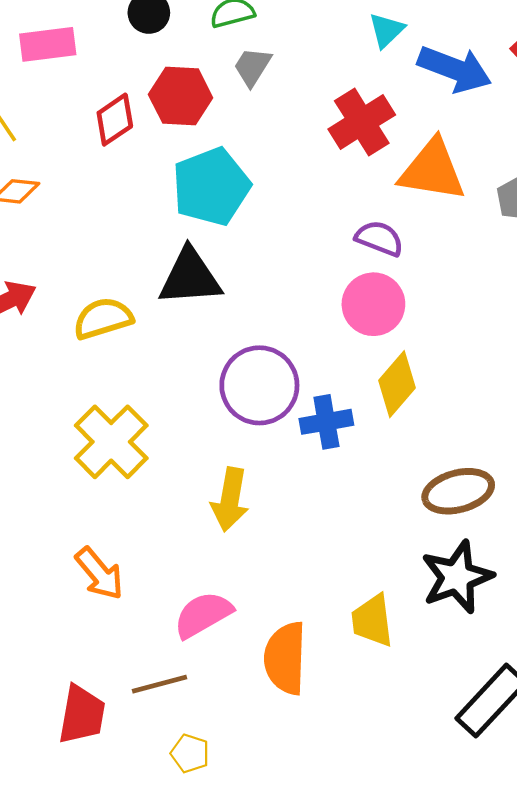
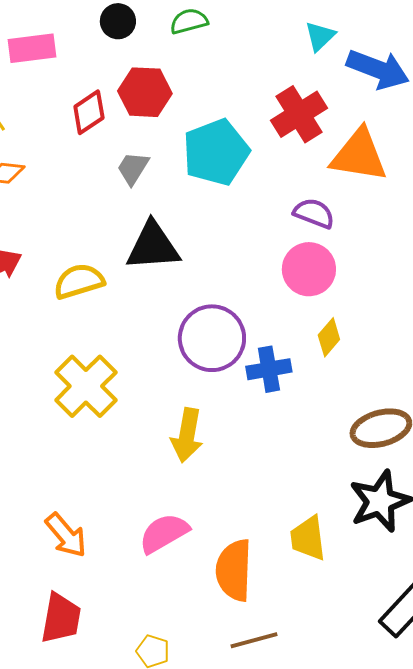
gray trapezoid: (252, 67) -> (133, 168), moved
cyan pentagon: (211, 187) -> (216, 152), moved
yellow diamond: (397, 384) -> (329, 337), size x0.7
orange arrow: (99, 574) -> (66, 535), moved
brown line: (159, 684) -> (254, 640), moved

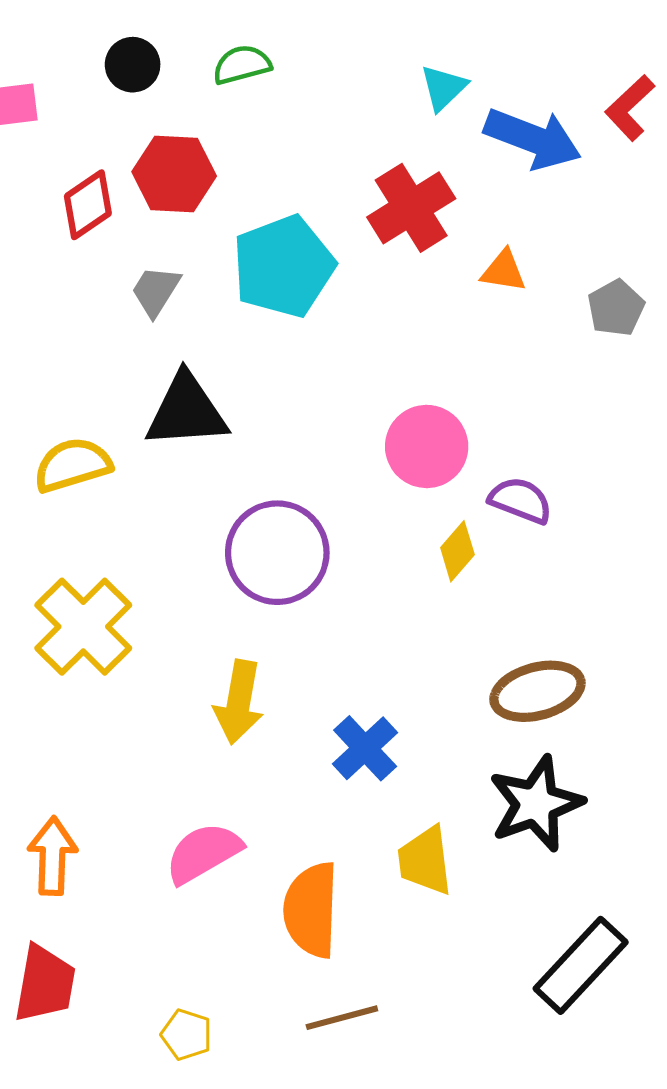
orange triangle: (359, 155) -> (504, 271), size x0.5
purple semicircle: (314, 213) -> (521, 500), moved
blue cross: (269, 369) -> (365, 748), moved, turned -33
orange arrow: (66, 535) -> (52, 856), turned -138

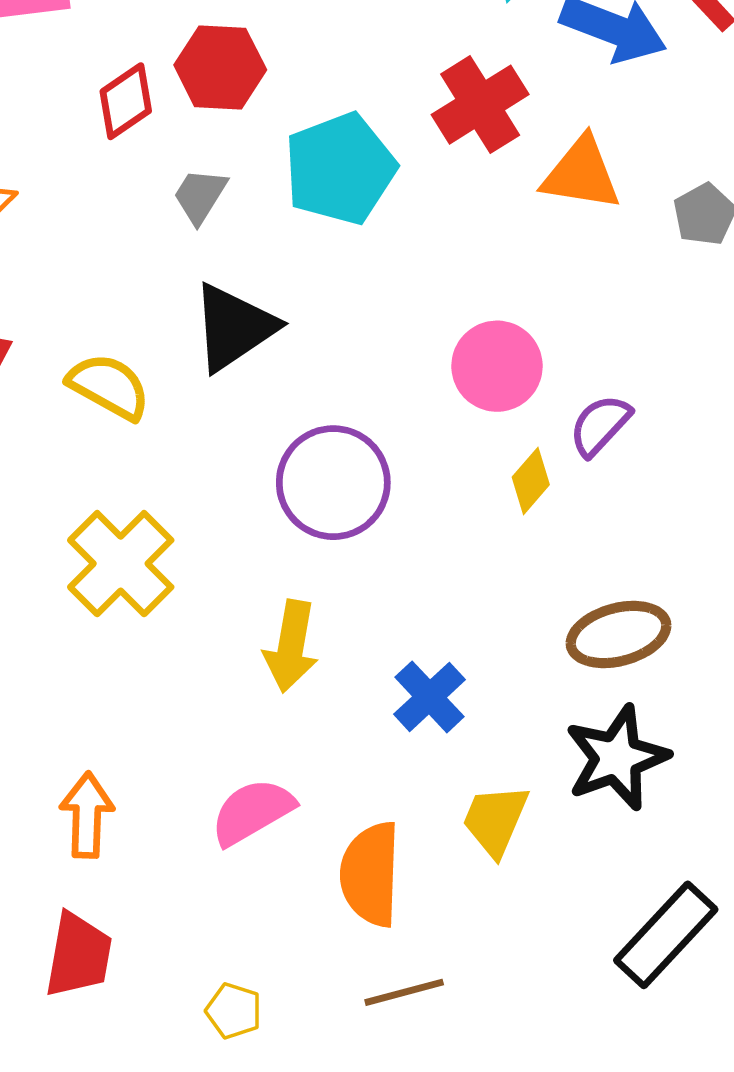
orange triangle: (504, 271) -> (581, 174), size x1.6
black triangle: (186, 411) -> (234, 327), turned -30
yellow semicircle: (73, 465) -> (109, 386), turned 46
purple semicircle: (521, 500) -> (600, 425), turned -68
yellow trapezoid: (425, 861) -> (495, 820), turned 30

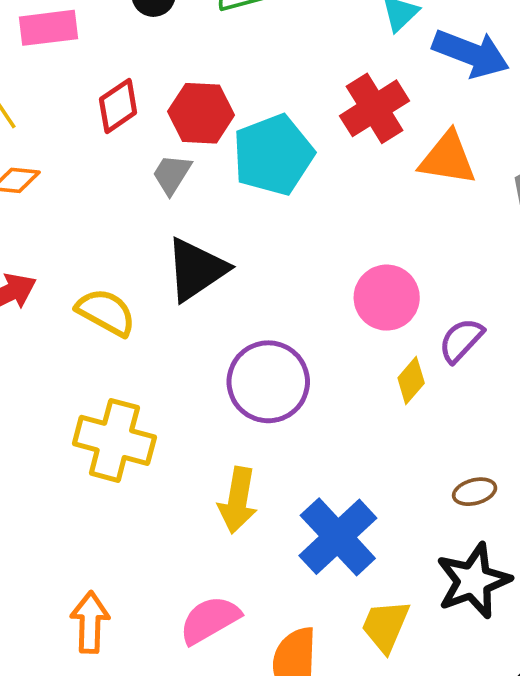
red hexagon: (220, 67) -> (201, 113), moved
yellow cross: (121, 564) -> (114, 440), turned -30
brown ellipse: (619, 634) -> (475, 492), size x0.6
blue cross: (429, 697) -> (338, 537), size x1.5

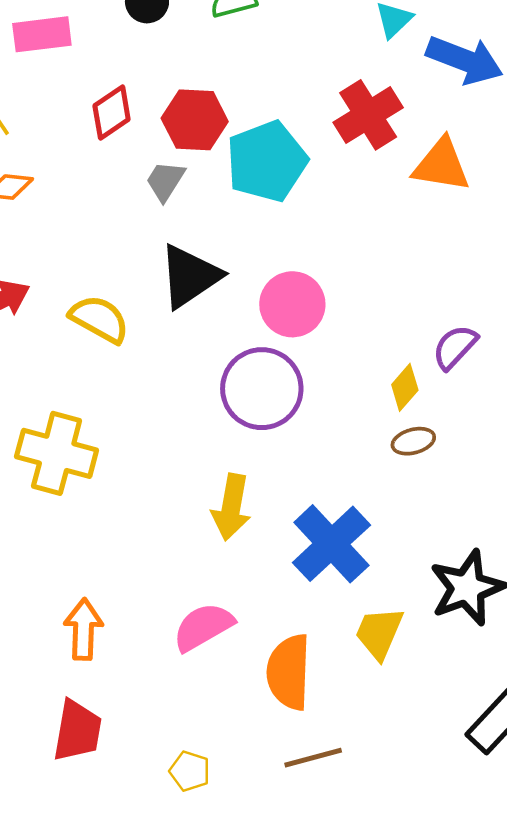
pink circle: (387, 298) -> (292, 304), moved
yellow cross: (114, 440) -> (57, 453), moved
brown ellipse: (475, 492) -> (413, 441), moved

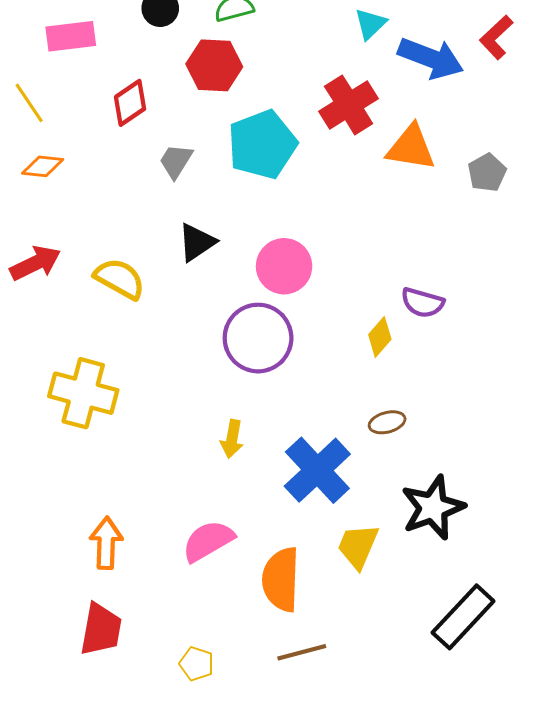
red hexagon: (195, 120) -> (214, 65), moved
black triangle: (190, 276) -> (197, 242), size x0.7
purple semicircle: (455, 347) -> (422, 303), turned -117
brown ellipse: (413, 441) -> (387, 422), moved
yellow arrow: (231, 507) -> (232, 439), size x0.7

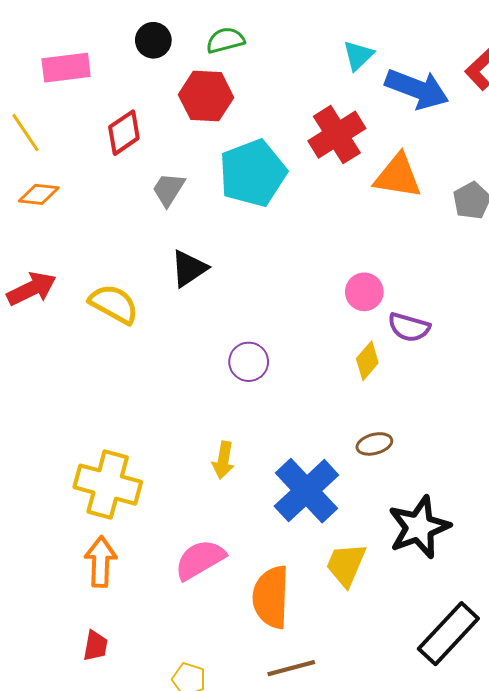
pink circle: (284, 266) -> (364, 292), moved, size x0.7
purple circle: (258, 338) -> (249, 362), size x0.6
yellow cross: (83, 393) -> (108, 485), moved
red trapezoid: (101, 629) -> (95, 646), size x0.6

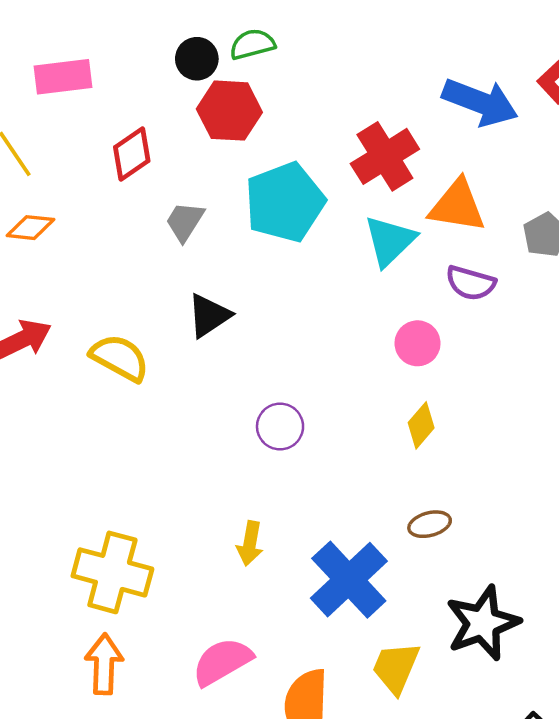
black circle: (153, 40) -> (197, 59), moved
cyan triangle: (358, 55) -> (390, 241), moved, size x1.4
purple semicircle: (409, 327) -> (471, 283), moved

